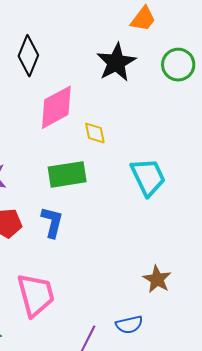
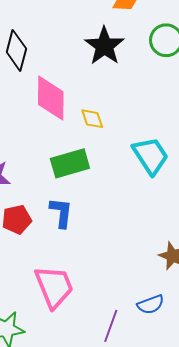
pink diamond: (56, 107) -> (51, 98), turned -54

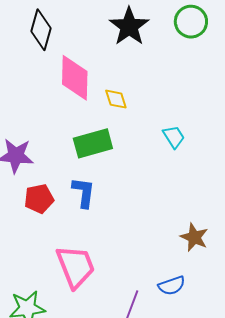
cyan trapezoid: (151, 156) -> (174, 137), size x0.6

